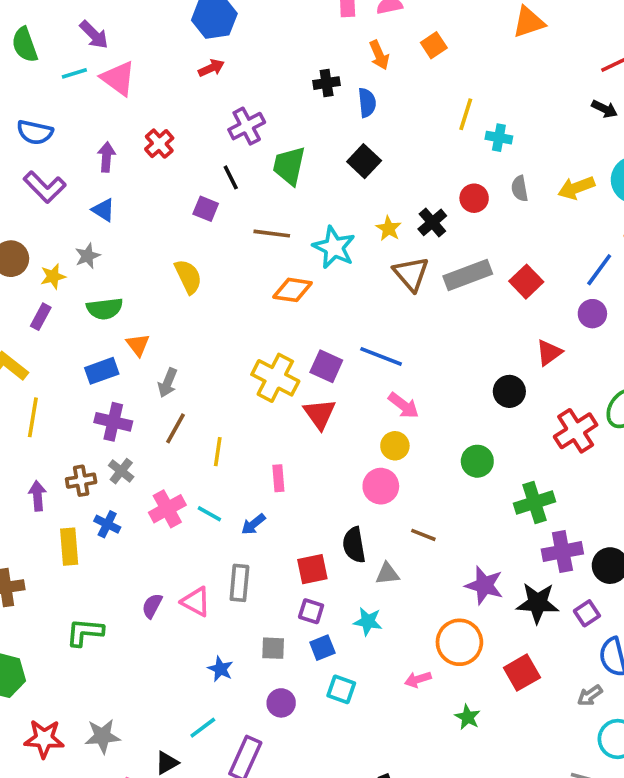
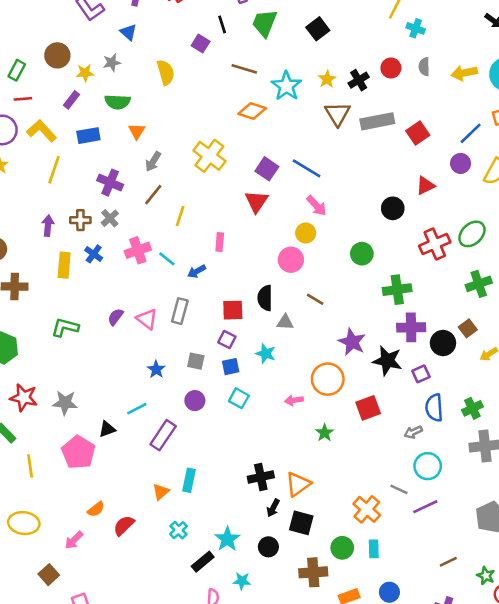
yellow semicircle: (188, 277) -> (166, 72), moved
blue rectangle: (102, 371) -> (88, 136), moved
yellow cross: (275, 378) -> (209, 156), moved

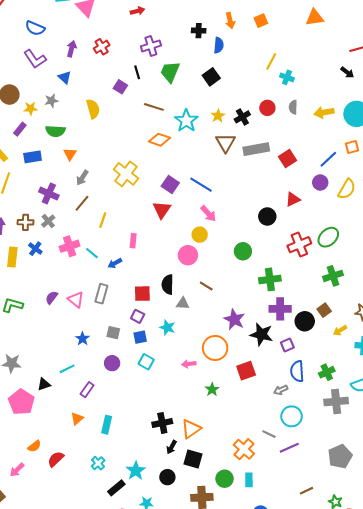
purple rectangle: (163, 435) -> (87, 390), size x0.7
orange triangle: (161, 492) -> (77, 419), moved

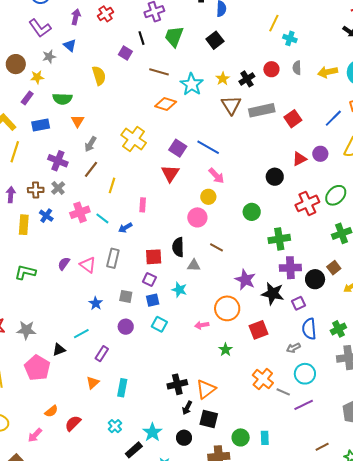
gray star: (51, 101) -> (49, 57), moved
purple circle: (320, 183) -> (320, 154), moved
orange cross: (244, 449) -> (263, 379), moved

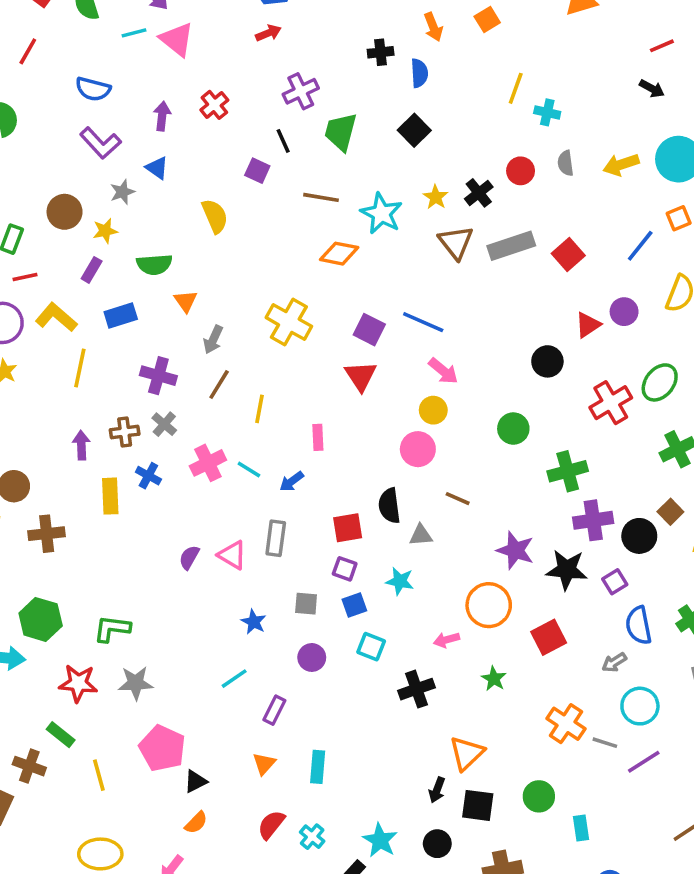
green L-shape: (25, 272) -> (112, 629), moved
black triangle: (59, 350) -> (195, 781), moved
black cross: (177, 384) -> (417, 689), moved
red semicircle: (73, 423) -> (271, 825), moved
green circle: (241, 437) -> (539, 796), moved

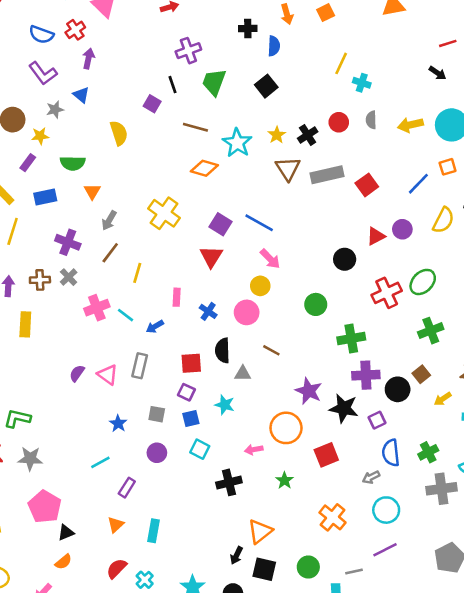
red cross: (214, 105) -> (75, 30), moved
blue cross: (148, 476) -> (208, 311), moved
gray line: (605, 743) -> (354, 572), moved, turned -36

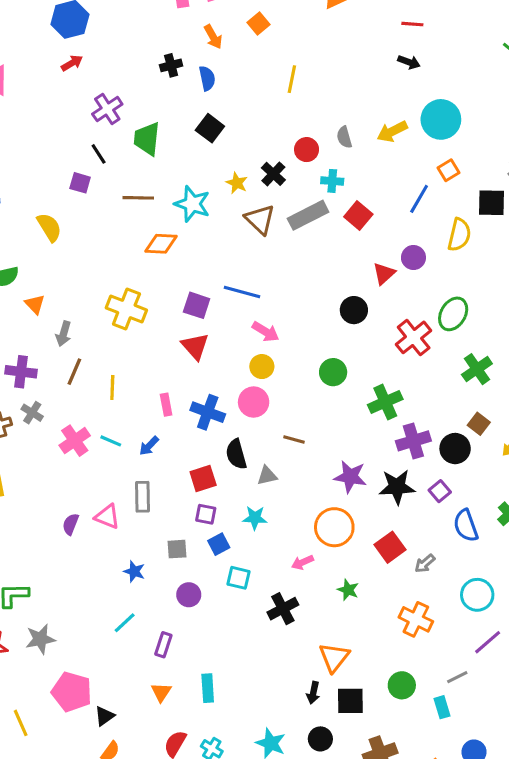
red line: (448, 43) -> (412, 24), turned 36
cyan cross: (362, 83) -> (332, 181), moved
blue cross: (208, 311) -> (208, 412), size x1.5
gray arrow: (371, 477) -> (425, 563), moved

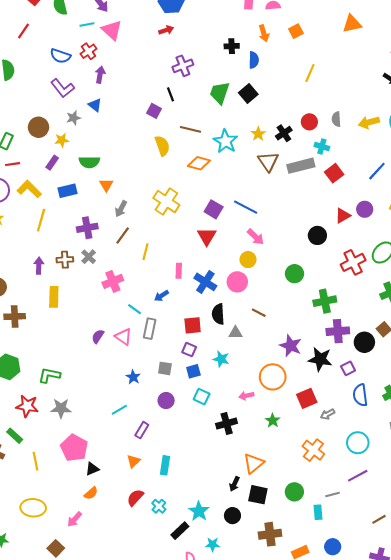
green trapezoid: (147, 139) -> (220, 93), moved
yellow semicircle: (49, 227) -> (162, 146), moved
purple cross: (21, 372) -> (87, 228), turned -30
cyan line: (111, 441) -> (135, 309), moved

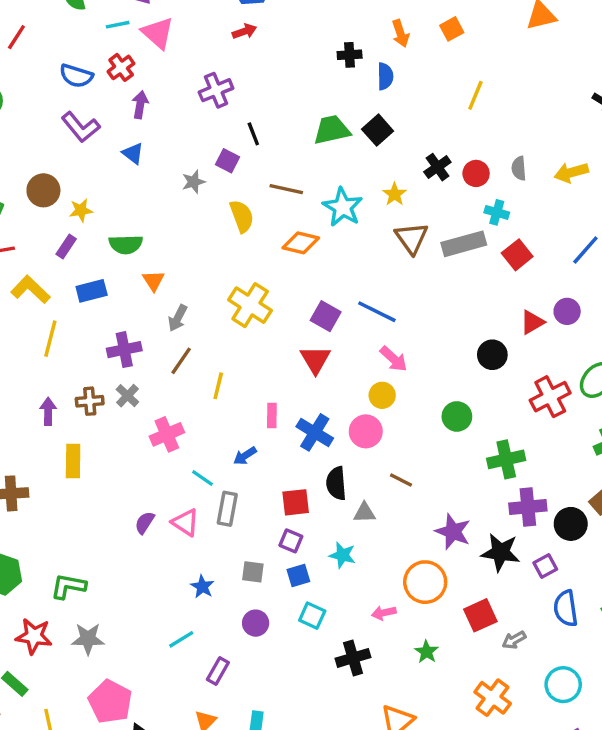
purple cross: (183, 66) -> (216, 90), moved
green trapezoid: (220, 93) -> (332, 130), turned 60
gray star: (73, 118) -> (194, 182), moved
black cross: (284, 133) -> (437, 167), moved

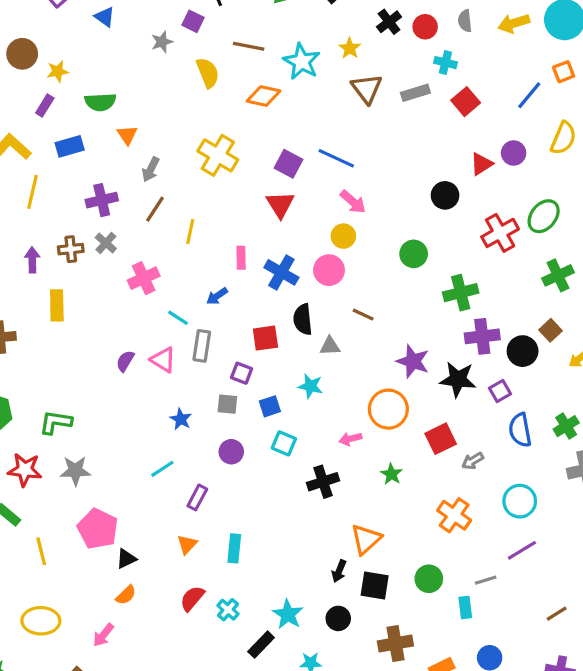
gray rectangle: (464, 244) -> (415, 93), size x0.7
purple square: (291, 541) -> (242, 373), moved

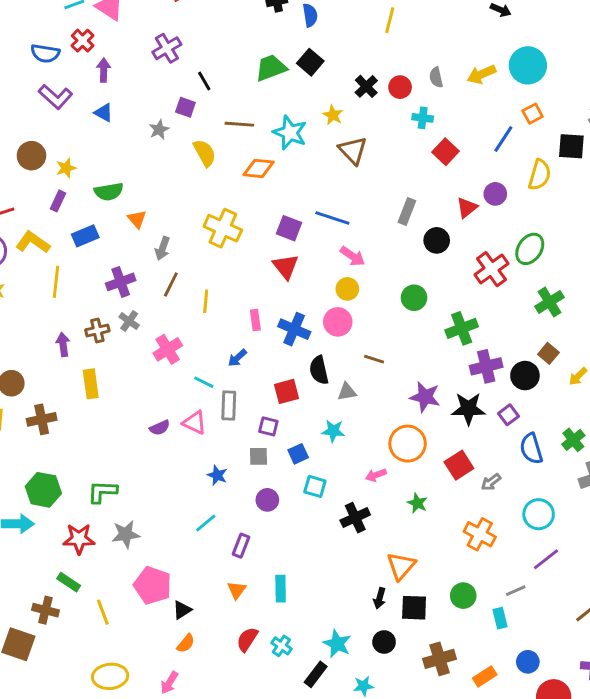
gray rectangle: (415, 93) -> (407, 212), moved, turned -45
purple semicircle: (125, 361) -> (160, 428), turned -138

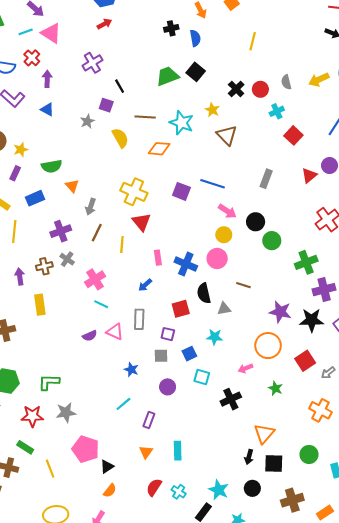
cyan cross: (423, 118) -> (277, 111), turned -32
black circle: (437, 240) -> (256, 222), moved
red triangle: (286, 267) -> (141, 222), moved
cyan line: (204, 382) -> (101, 304), moved

